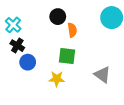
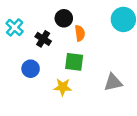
black cross: (17, 46) -> (43, 39), moved
gray triangle: (102, 75) -> (113, 82), turned -48

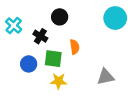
orange semicircle: (80, 33) -> (75, 47), moved
green square: (74, 62) -> (53, 59), moved

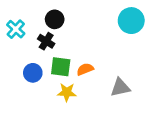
black circle: (60, 17) -> (55, 19), moved
orange semicircle: (75, 47) -> (85, 69), moved, turned -104

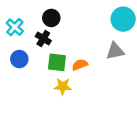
blue circle: (33, 73) -> (19, 59), moved
gray triangle: (120, 87) -> (115, 51), moved

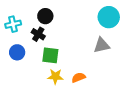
cyan cross: (15, 27) -> (13, 24), turned 35
orange semicircle: (80, 65) -> (79, 78), moved

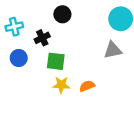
black circle: (45, 16) -> (62, 14), moved
black cross: (38, 34) -> (42, 38), turned 32

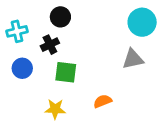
black circle: (62, 14) -> (60, 17), moved
yellow star: (61, 85) -> (55, 109), moved

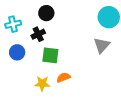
gray triangle: (133, 59) -> (102, 45), turned -36
orange semicircle: (103, 101) -> (63, 78), moved

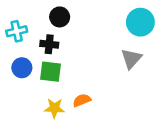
black cross: (38, 34) -> (49, 44), turned 32
green square: (50, 55) -> (51, 72), moved

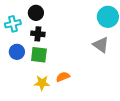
black circle: (60, 17) -> (36, 13), moved
gray triangle: (131, 59) -> (101, 45), turned -36

